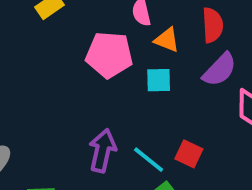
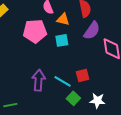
red square: (189, 154) -> (83, 76), turned -32

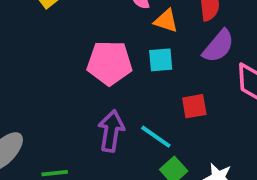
pink pentagon: (35, 31) -> (110, 63), moved
red square: (83, 76) -> (194, 106), moved

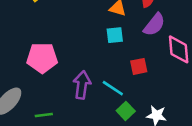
pink pentagon: (110, 63) -> (42, 58), moved

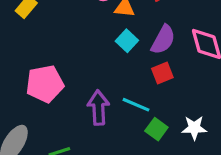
purple semicircle: (154, 25) -> (163, 40), moved
cyan square: (115, 35) -> (127, 41), turned -30

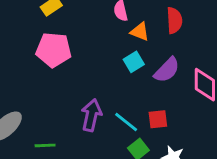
red square: (162, 73) -> (158, 119), moved
pink pentagon: (45, 84) -> (54, 50), moved

